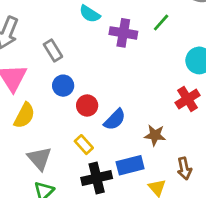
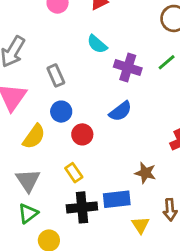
yellow semicircle: (24, 115) -> (34, 137), moved
blue semicircle: (115, 120) -> (120, 111), moved

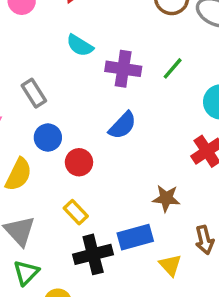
green line: (167, 62) -> (173, 68), moved

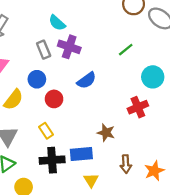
cyan semicircle: (80, 45) -> (57, 23), moved
purple cross: (123, 69) -> (69, 47), moved
gray rectangle: (34, 93) -> (44, 50), moved
yellow triangle: (170, 265) -> (91, 180), moved

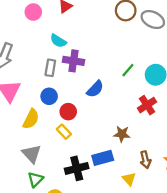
gray rectangle: (44, 50) -> (50, 68), turned 42
green line: (126, 50) -> (128, 70), moved
yellow rectangle: (46, 131) -> (64, 132), moved
yellow triangle: (91, 180) -> (129, 179), moved

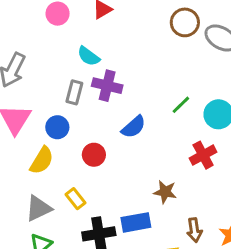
blue circle: (49, 96) -> (57, 127), moved
yellow rectangle: (64, 132) -> (76, 199), moved
gray triangle: (31, 154) -> (38, 208), turned 42

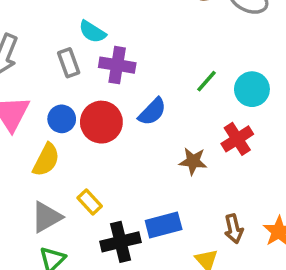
gray rectangle: (74, 92) -> (69, 63), moved, turned -30
red circle: (94, 155) -> (101, 122), moved, size x1.5
brown star: (165, 192) -> (193, 161), moved

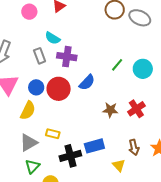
red cross: (237, 139) -> (136, 109), moved
yellow rectangle: (90, 202) -> (53, 134), turned -32

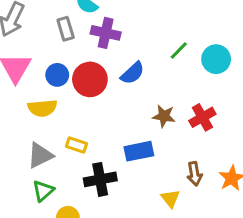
yellow semicircle: (28, 111) -> (42, 108), turned 54
blue rectangle: (94, 146) -> (139, 151), moved

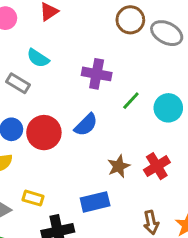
gray rectangle: (66, 29) -> (18, 83), turned -40
purple cross: (106, 33) -> (97, 74), moved
brown star: (164, 116) -> (119, 166), turned -30

